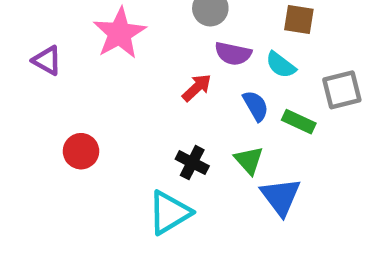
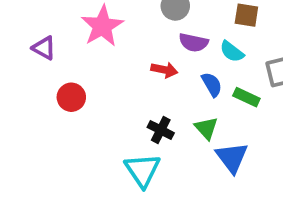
red arrow: (197, 88) -> (164, 70), turned 55
red circle: (81, 151) -> (71, 97), moved
cyan triangle: (169, 212) -> (142, 170), turned -33

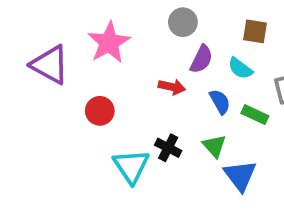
purple semicircle: (194, 42) -> (201, 59), turned -76
purple triangle: (44, 48) -> (50, 65), size x1.6
red circle: (71, 97) -> (100, 111), moved
cyan triangle: (142, 170) -> (131, 166), moved

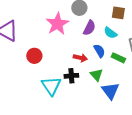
pink star: (109, 42) -> (57, 24), moved
red arrow: (172, 87) -> (80, 58), moved
black cross: (168, 148) -> (71, 76), turned -32

